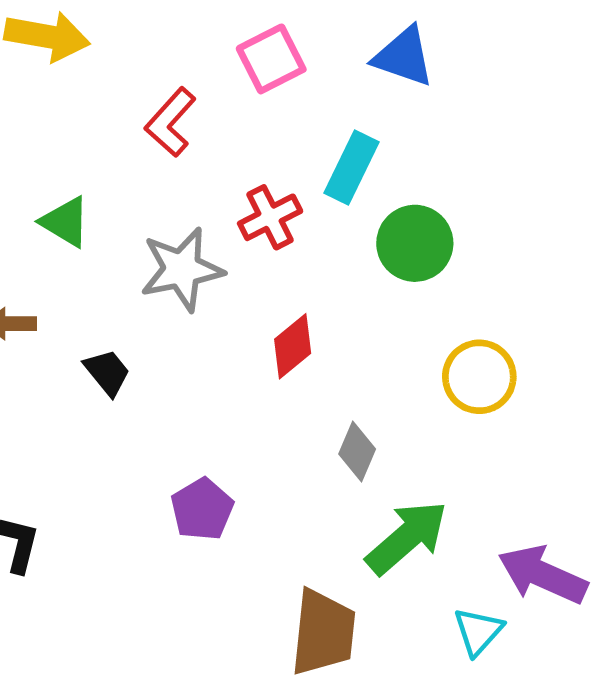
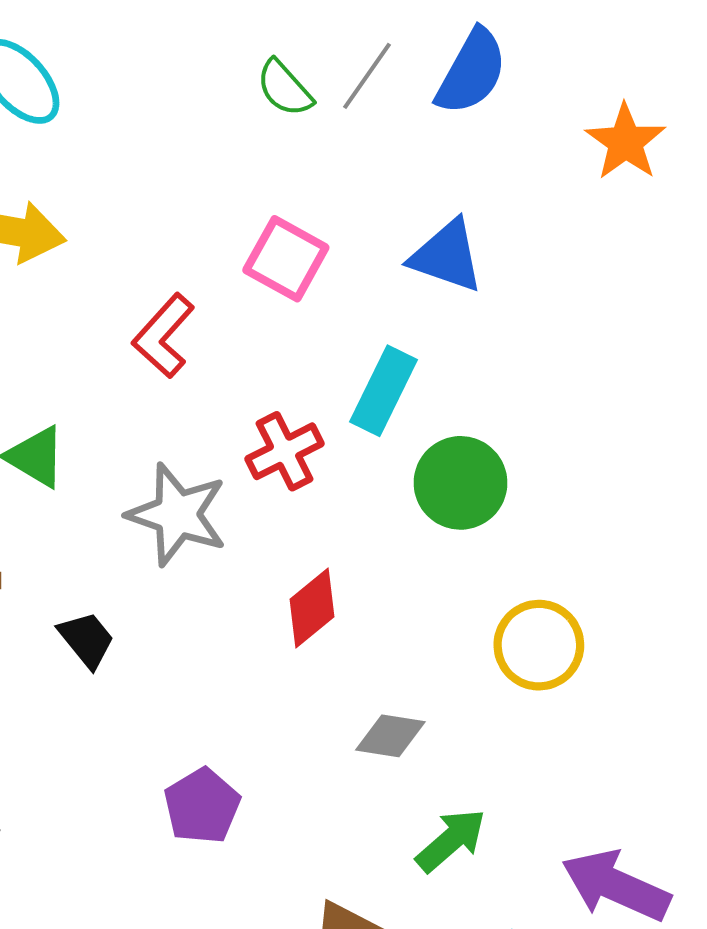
pink square: (271, 59) -> (286, 259), turned -34
gray star: (182, 269) -> (177, 515), turned 30
gray diamond: (357, 451) -> (390, 736), turned 76
green arrow: (407, 537) -> (451, 840), size x0.7

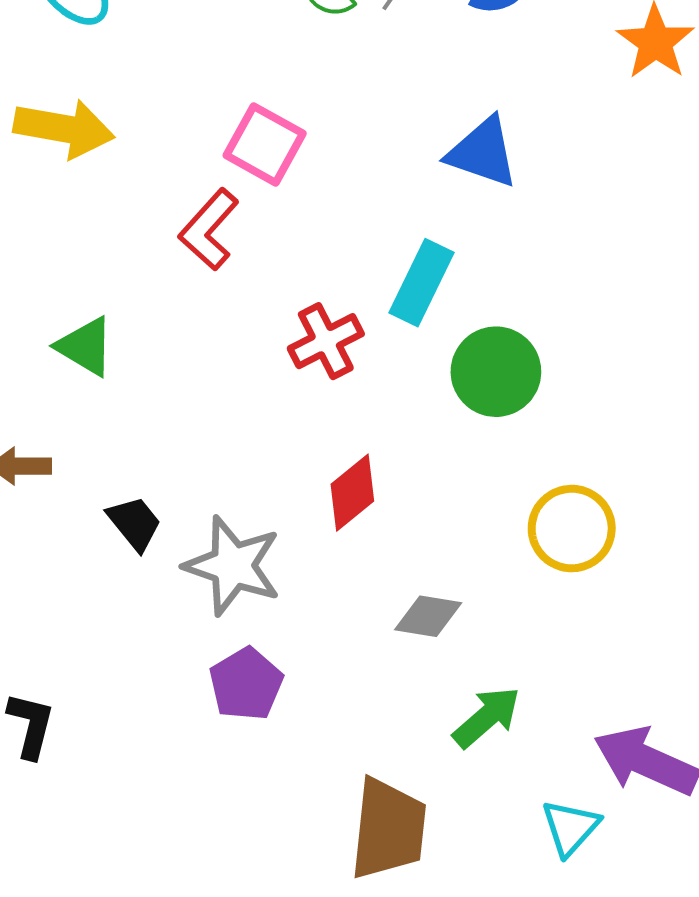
pink square: (286, 259) -> (265, 144), moved
gray star: (177, 515) -> (233, 566), moved

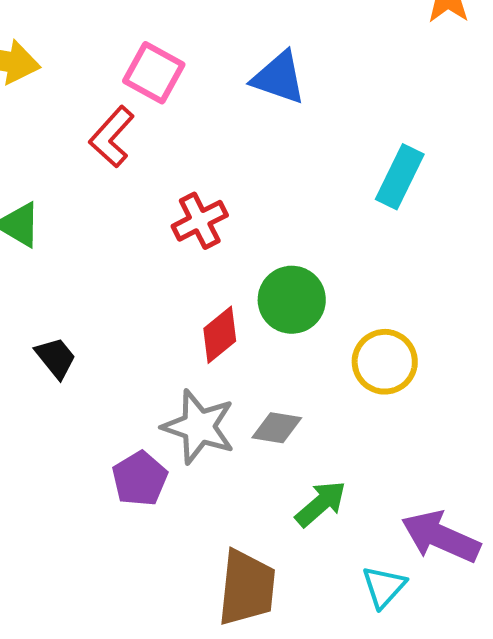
blue triangle: (483, 152) -> (279, 78), moved
cyan rectangle: (421, 283) -> (400, 177), moved
green circle: (496, 372) -> (292, 300), moved
gray star: (233, 566) -> (199, 427), moved

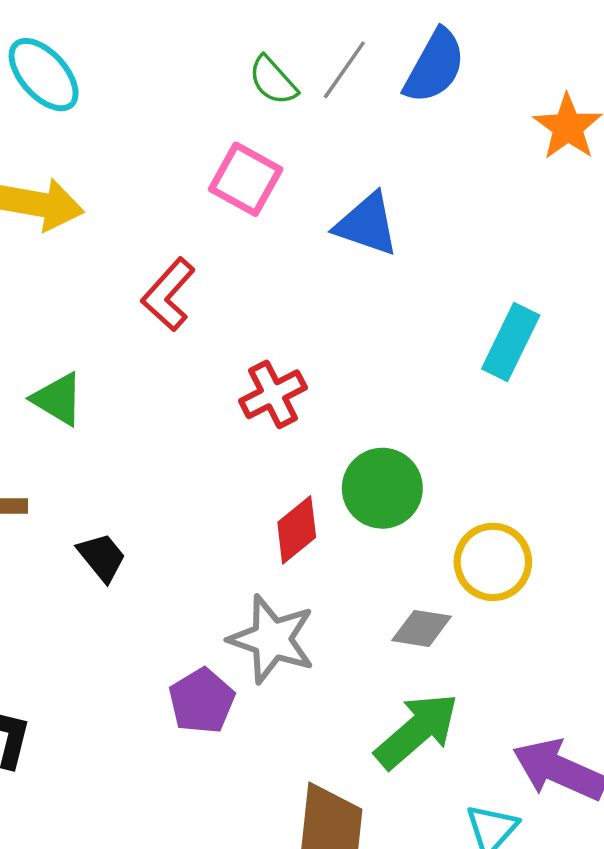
pink square: (154, 73) -> (246, 179), moved
gray diamond: (277, 428) -> (422, 628), moved
green arrow: (321, 504) -> (417, 731), size x1.4

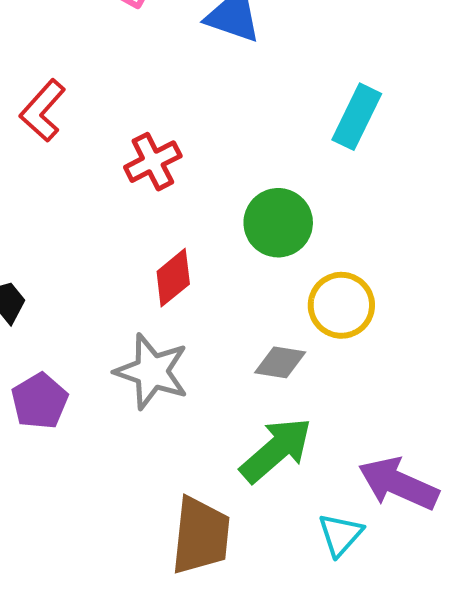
red L-shape: (168, 294) -> (43, 111), moved
green circle: (382, 488) -> (278, 223), moved
purple pentagon: (202, 701) -> (40, 401), moved

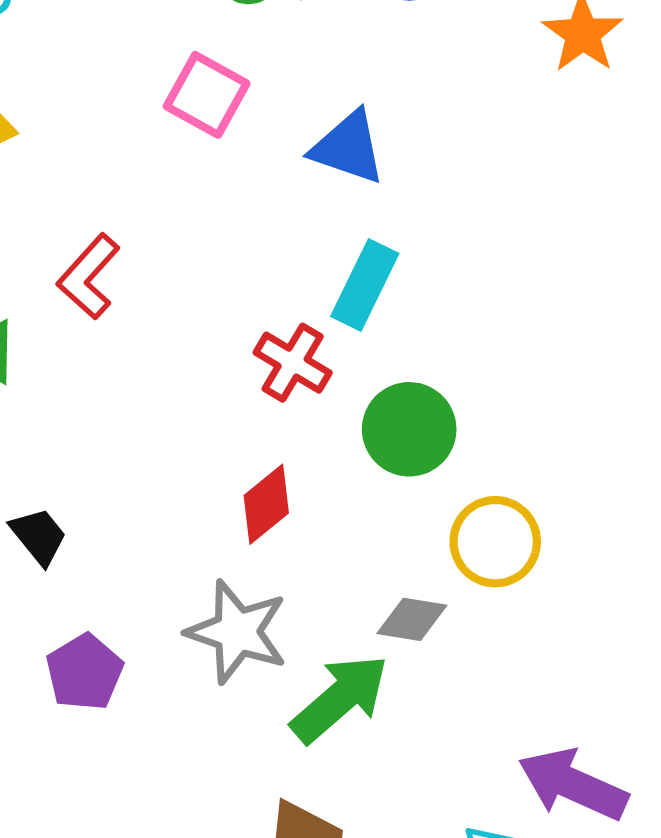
cyan rectangle: (357, 117) -> (365, 285), moved
red cross: (153, 162) -> (293, 363), moved, turned -32
green arrow: (276, 450) -> (340, 698), moved

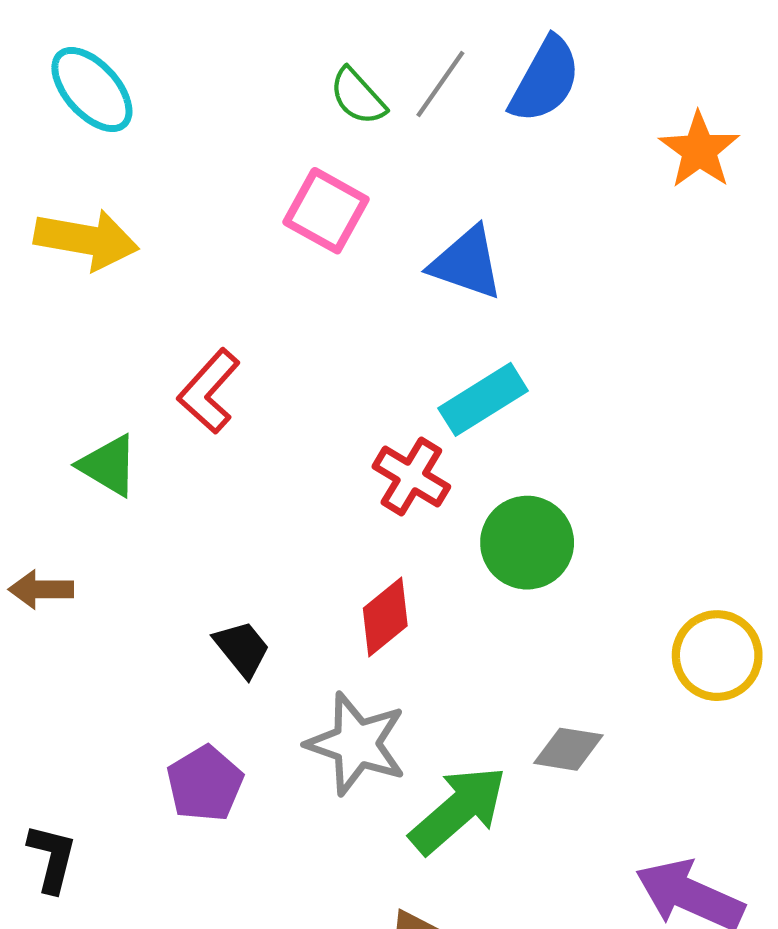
cyan rectangle: (365, 285) -> (483, 399), turned 32
black trapezoid: (39, 536) -> (242, 649), moved
yellow circle: (495, 542) -> (717, 656), moved
gray diamond: (412, 619) -> (568, 749), moved

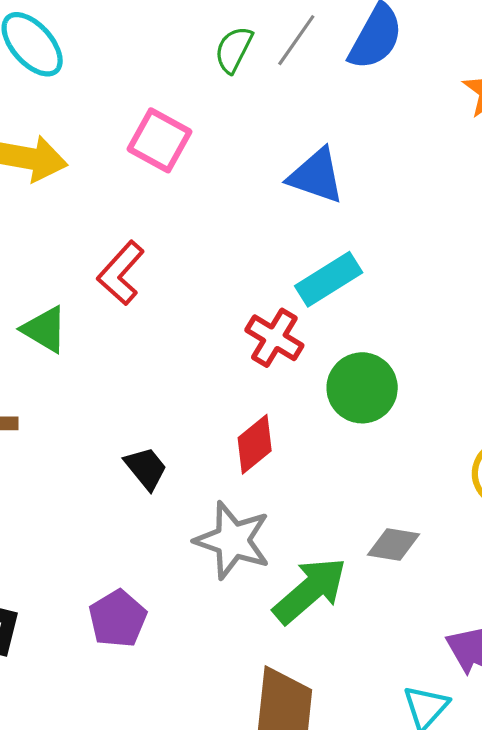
green semicircle: (358, 96) -> (234, 50), turned 69
pink square: (326, 211) -> (159, 140), moved
purple pentagon: (205, 784) -> (118, 619), moved

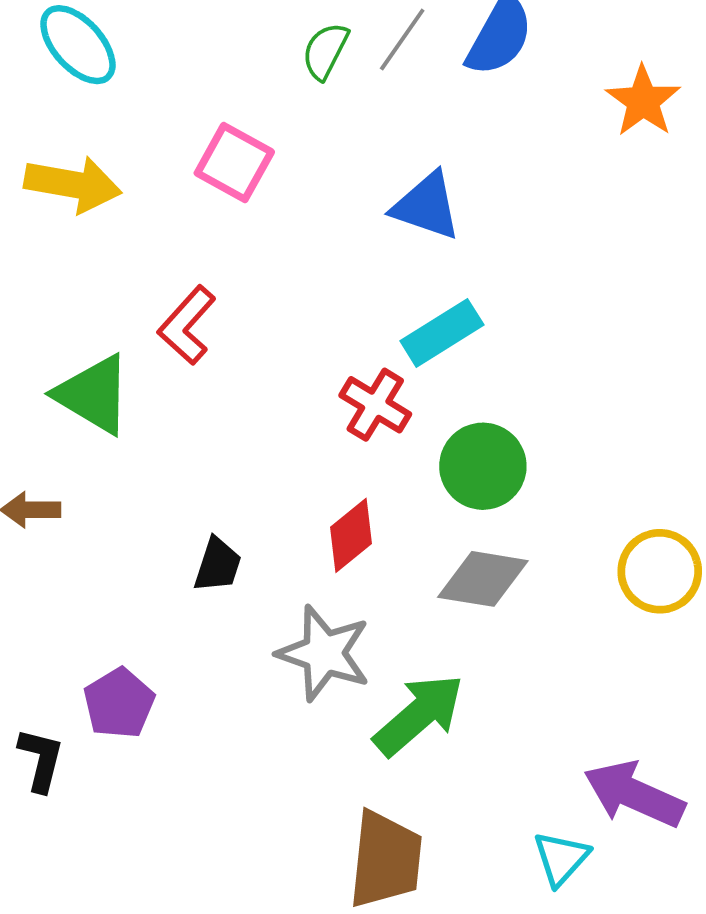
green triangle: (45, 329) -> (93, 394), size x1.4
black trapezoid: (146, 468) -> (218, 565), turned 57
gray diamond: (393, 545) -> (483, 579), moved, size x1.4
purple pentagon: (118, 619) -> (119, 703), moved

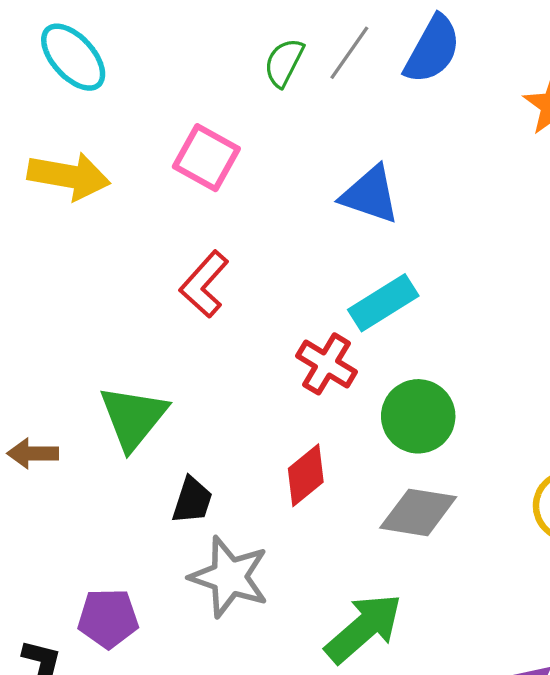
red L-shape: (187, 325) -> (204, 284), moved
green triangle: (93, 394) -> (133, 417), moved, turned 38
gray star: (324, 653) -> (229, 577), moved
purple pentagon: (119, 703) -> (108, 618), turned 30

